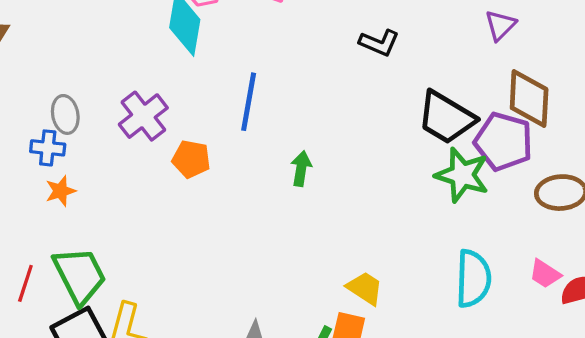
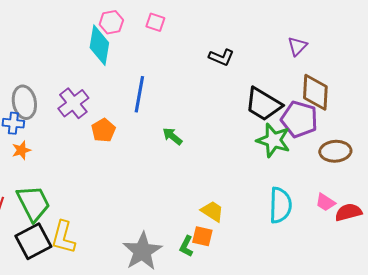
gray ellipse: (65, 114) -> (24, 102), size x1.4
orange pentagon: (191, 159) -> (103, 130), turned 30
green arrow: (301, 169) -> (172, 136), turned -60

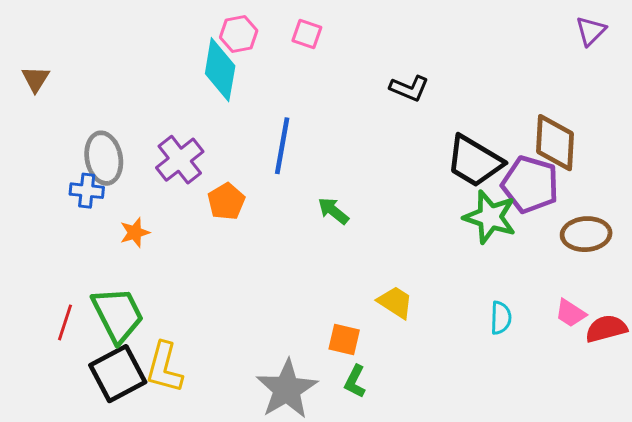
purple triangle: (297, 46) -> (591, 31), moved
orange star: (21, 150) -> (135, 233), moved
cyan semicircle: (280, 205) -> (501, 318), size x0.6
yellow trapezoid: (212, 211) -> (395, 302), moved
orange square: (202, 236) -> (344, 340), moved

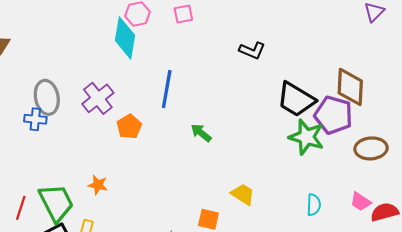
pink square: (307, 34) -> (183, 14), turned -30
orange star: (135, 233) -> (98, 185), moved, turned 30

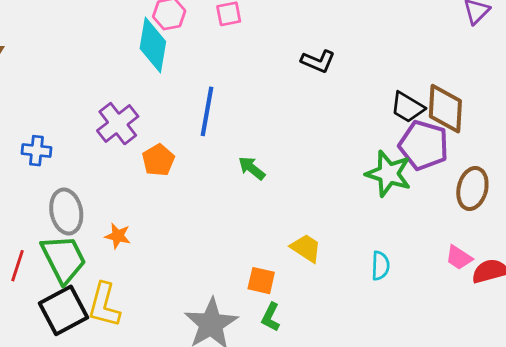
gray ellipse: (47, 97) -> (66, 212), moved
black trapezoid: (296, 99) -> (407, 107), moved, size x0.7
brown ellipse: (371, 148) -> (472, 189), turned -72
cyan semicircle: (314, 205) -> (380, 266), moved

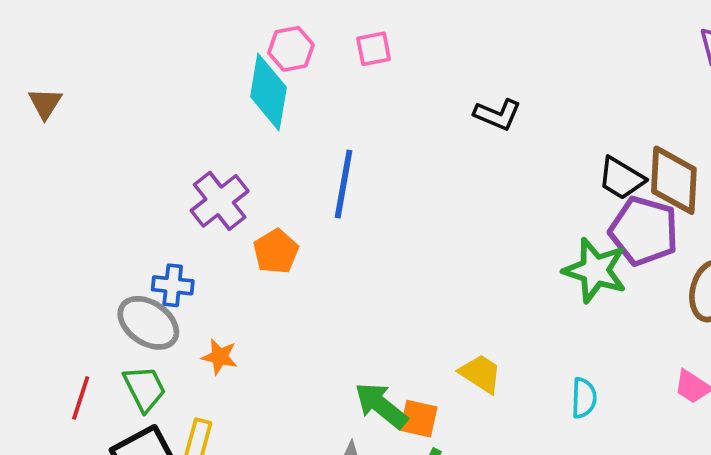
blue cross: (36, 151) -> (173, 285), moved
green arrow: (252, 168) -> (381, 405), moved, size x1.4
gray ellipse: (66, 212) -> (148, 323), turned -45
green trapezoid: (64, 259) -> (145, 389), size x0.7

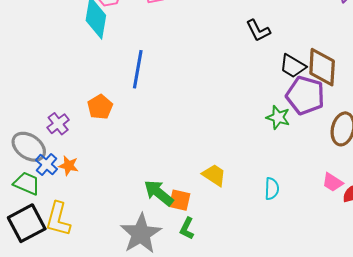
black L-shape: (497, 115) -> (258, 30), moved, turned 40
purple cross: (220, 201) -> (58, 124), moved, size x0.7
green star: (595, 270) -> (278, 117), size x0.7
blue cross: (173, 285) -> (47, 165), moved, turned 35
green trapezoid: (145, 389) -> (27, 183), turned -40

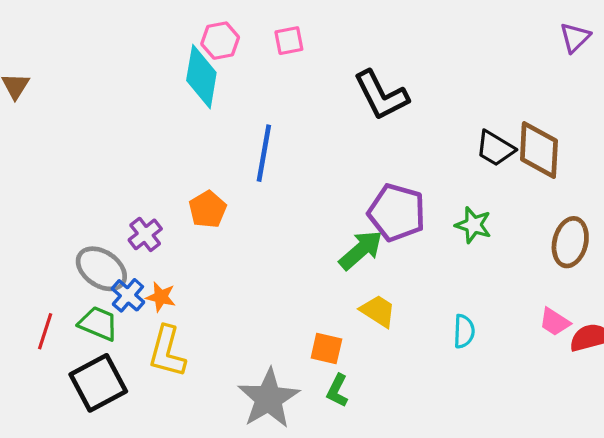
black L-shape: (258, 30) -> (381, 95), moved, size x1.5
purple pentagon: (305, 95) -> (397, 213), moved
green arrow: (159, 193) -> (361, 250), moved, turned 100
yellow L-shape: (58, 219) -> (167, 352), moved

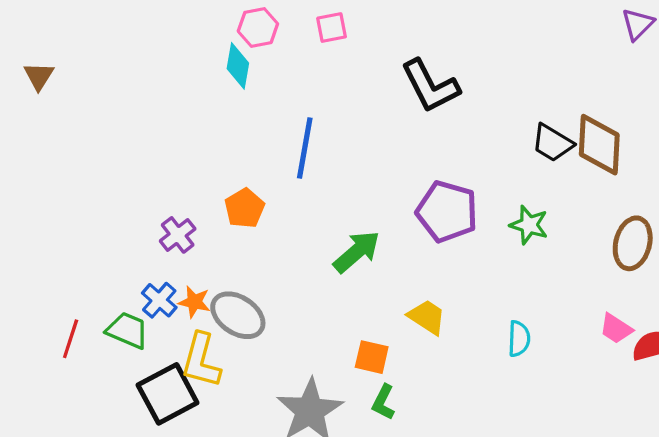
cyan diamond: (201, 77) -> (238, 66), size x0.7
green arrow: (361, 250) -> (357, 252), moved
gray ellipse: (101, 269) -> (238, 315), moved
black square: (98, 383) -> (168, 394), moved

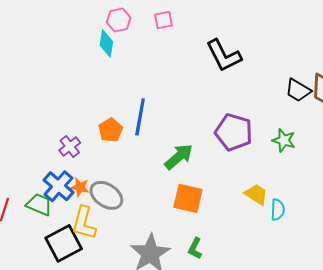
blue line: (305, 148) -> (140, 117), moved
blue cross: (159, 300) -> (58, 186), size x1.4
yellow trapezoid: (427, 317) -> (256, 194), moved
orange square: (372, 357) -> (188, 198), moved, size x1.4

